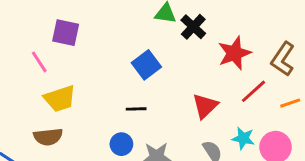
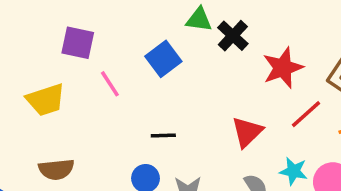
pink line: (39, 62) -> (110, 84), moved
blue square: (146, 65) -> (163, 59), moved
yellow trapezoid: (60, 99) -> (46, 100), moved

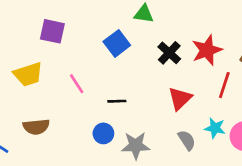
black cross: (233, 36) -> (169, 53), moved
pink line: (110, 84) -> (77, 84), moved
red line: (306, 114) -> (224, 85), turned -30

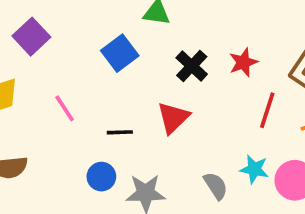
purple square: (52, 31) -> (31, 37), turned 35
red star: (207, 50) -> (243, 62), size x0.7
red triangle: (180, 99) -> (173, 118), moved

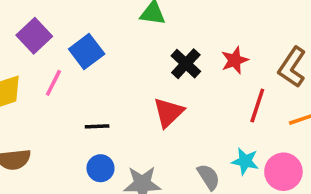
blue square: (120, 53) -> (87, 51), moved
pink line: (65, 108) -> (53, 83), moved, turned 60
black line: (120, 132) -> (97, 126), moved

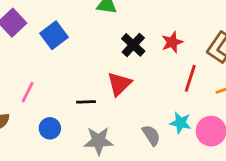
pink line: (53, 83) -> (28, 92), moved
black line: (97, 126) -> (86, 102), moved
blue circle: (101, 168) -> (50, 128), moved

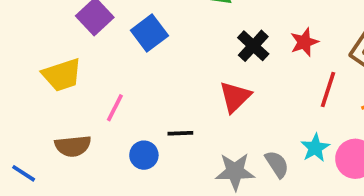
black line: (86, 102) -> (180, 133), moved
cyan star: (180, 123) -> (315, 148), turned 30
gray star: (99, 141) -> (235, 171), moved

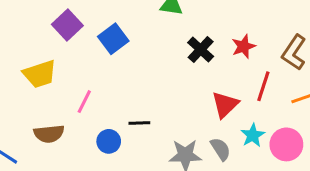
red triangle: (235, 97) -> (225, 105), moved

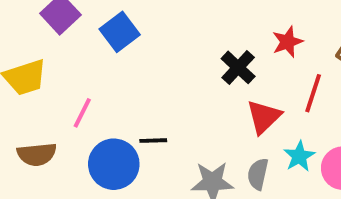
black cross: (201, 49) -> (238, 67), moved
blue circle: (109, 141) -> (114, 164), size x1.6
gray semicircle: (221, 149) -> (258, 174), turned -135

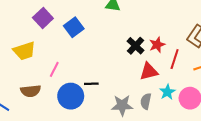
red star: (287, 42) -> (157, 45), moved
red triangle: (264, 117) -> (149, 71), turned 30

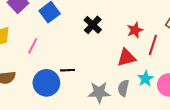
black cross: (135, 46) -> (93, 25), moved
pink line: (54, 69) -> (33, 46), moved

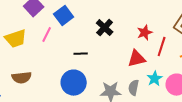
pink line: (33, 46) -> (47, 35), moved
black line: (67, 70) -> (81, 54), moved
blue circle: (46, 83) -> (74, 83), moved

